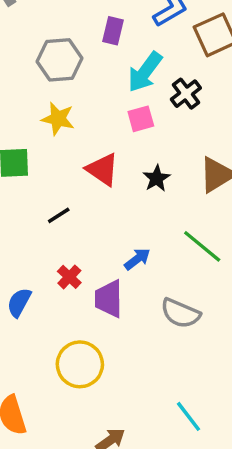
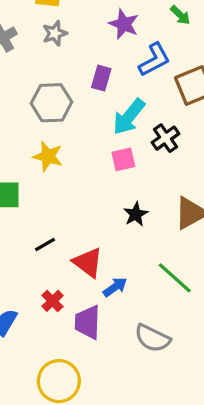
red triangle: (102, 170) -> (88, 262), moved

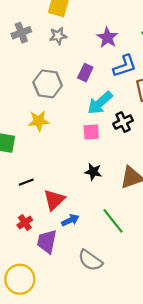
yellow star: (48, 156) -> (39, 121), turned -30
black star: (136, 214) -> (93, 172), turned 30
red triangle: (88, 262) -> (54, 200), turned 30

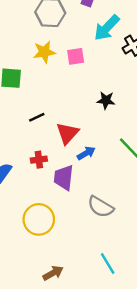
pink square: (91, 132) -> (76, 56), moved
red cross: (25, 223) -> (39, 160), turned 32
gray semicircle: (90, 260) -> (101, 207), moved

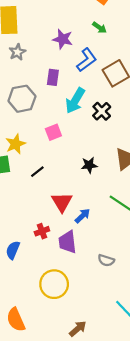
yellow star: (44, 52) -> (16, 144), moved
black line: (37, 117) -> (37, 172), moved
gray semicircle: (101, 207) -> (106, 260), size x0.7

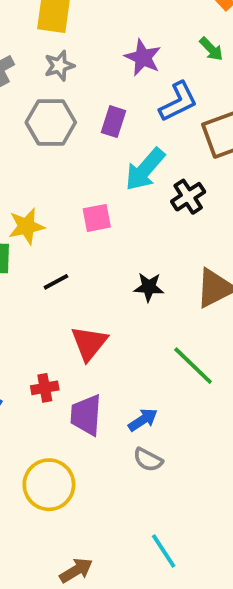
gray hexagon: (22, 99) -> (51, 122), moved
blue arrow: (83, 216) -> (143, 420), moved

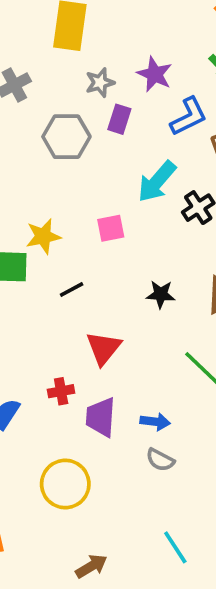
gray star: (59, 66) -> (100, 83), moved
purple rectangle: (113, 122) -> (119, 119), moved
blue arrow: (143, 420) -> (155, 422), turned 40

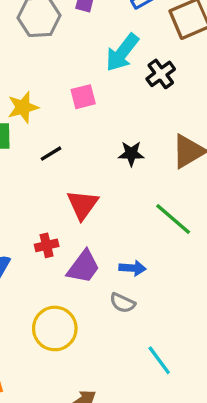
purple trapezoid: (101, 417) -> (83, 267), turned -144
gray semicircle: (160, 460) -> (122, 303), moved
cyan line: (175, 547) -> (159, 360), moved

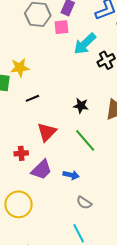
pink square: (83, 97) -> (62, 27), moved
green line: (173, 219) -> (85, 140), moved
gray semicircle: (122, 303) -> (84, 203), moved

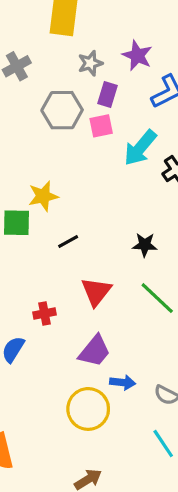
red cross: (21, 153) -> (45, 313), moved
blue arrow: (71, 175) -> (123, 382), moved
yellow circle: (19, 204) -> (88, 409), moved

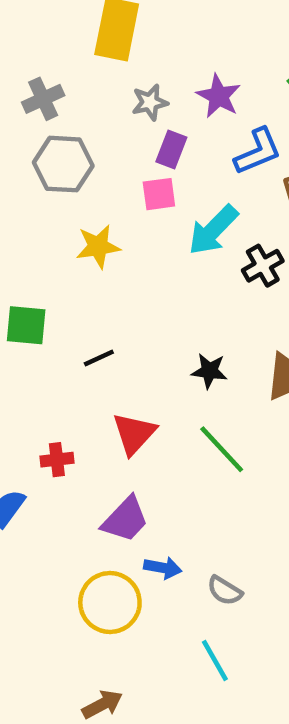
gray hexagon: (62, 110) -> (63, 164), moved
yellow star: (43, 196) -> (98, 246), moved

